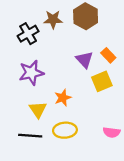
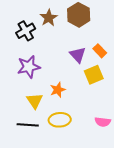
brown star: (53, 20) -> (49, 18), turned -30

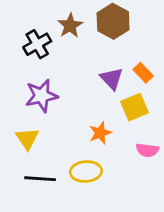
orange star: (58, 90) -> (100, 133), moved
yellow triangle: (35, 101) -> (27, 139), moved
pink semicircle: (103, 122) -> (147, 150), moved

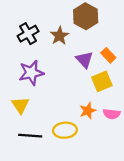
brown star: (70, 26) -> (60, 36), moved
orange star: (100, 133) -> (88, 111), moved

